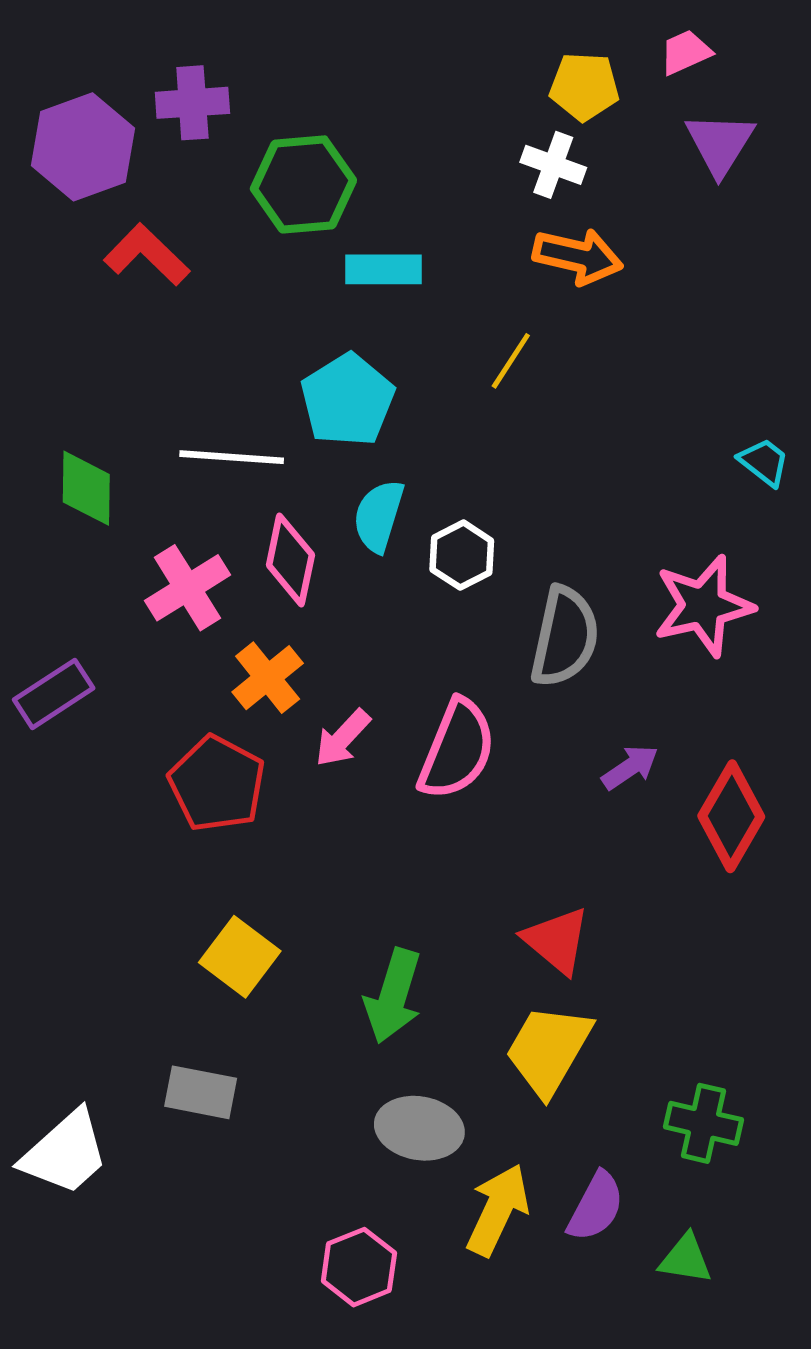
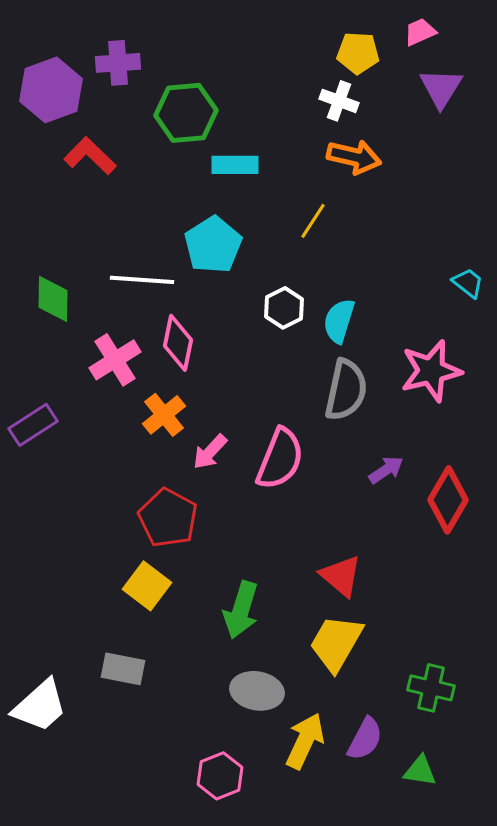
cyan semicircle: (379, 516) -> (339, 321), moved
white hexagon: (462, 555) -> (284, 308), moved
red pentagon: (217, 784) -> (168, 518), moved

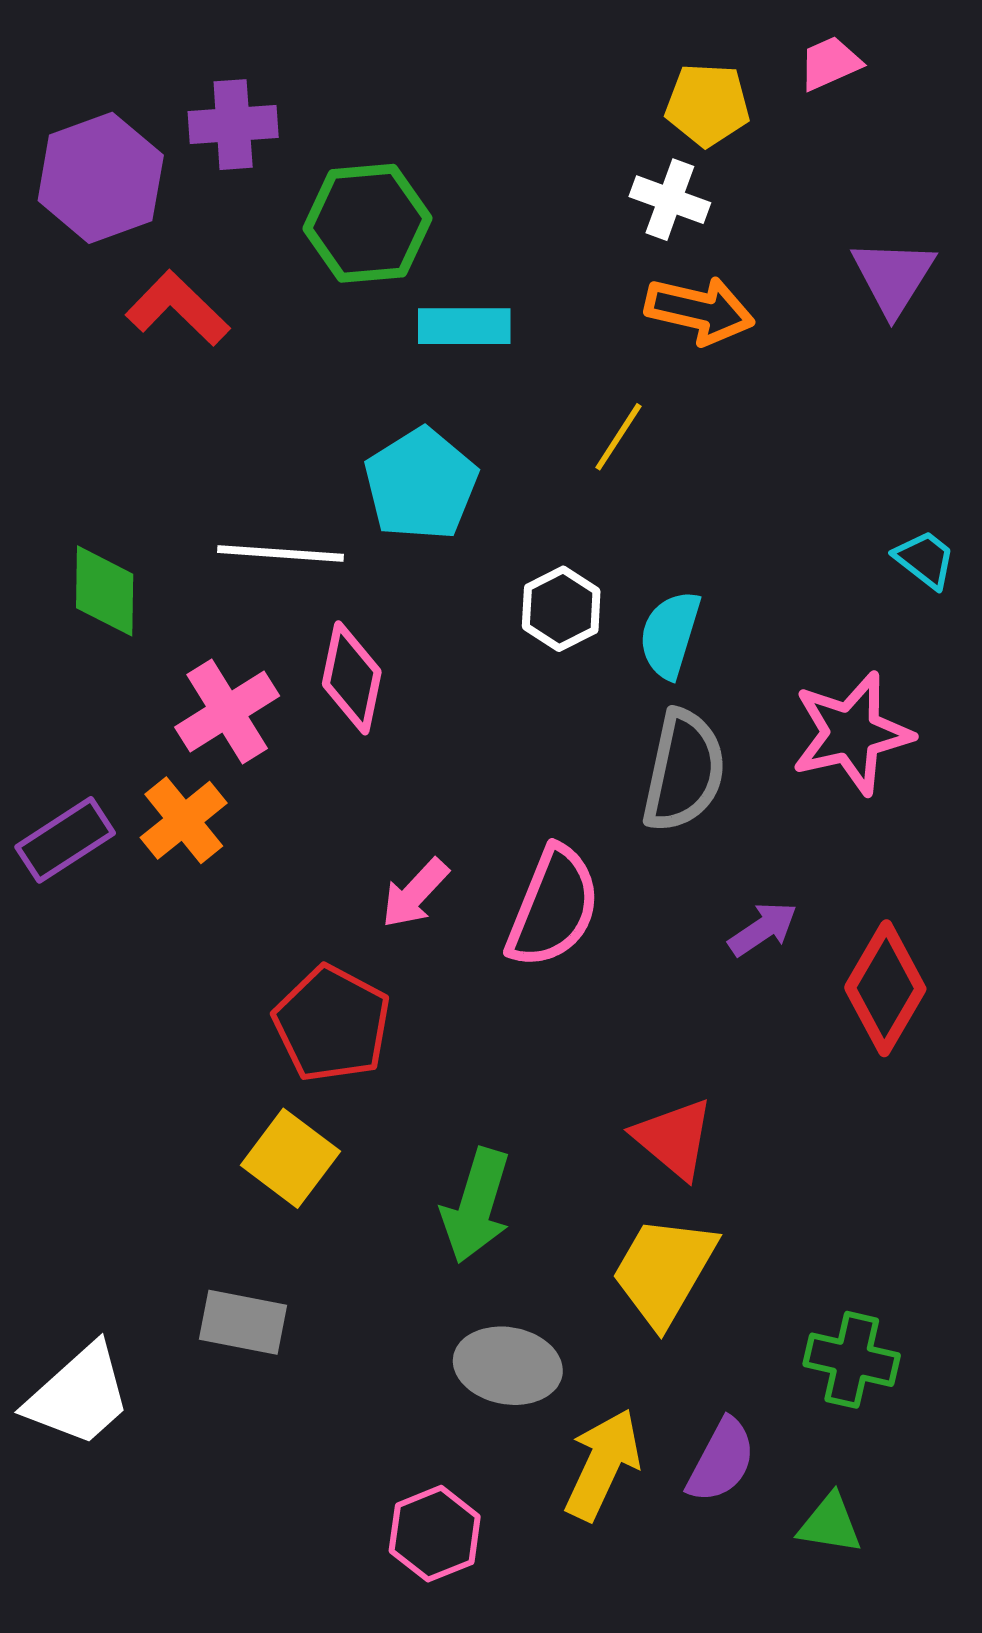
purple triangle: (441, 88) -> (893, 277), moved
orange cross: (164, 415) -> (184, 820), moved

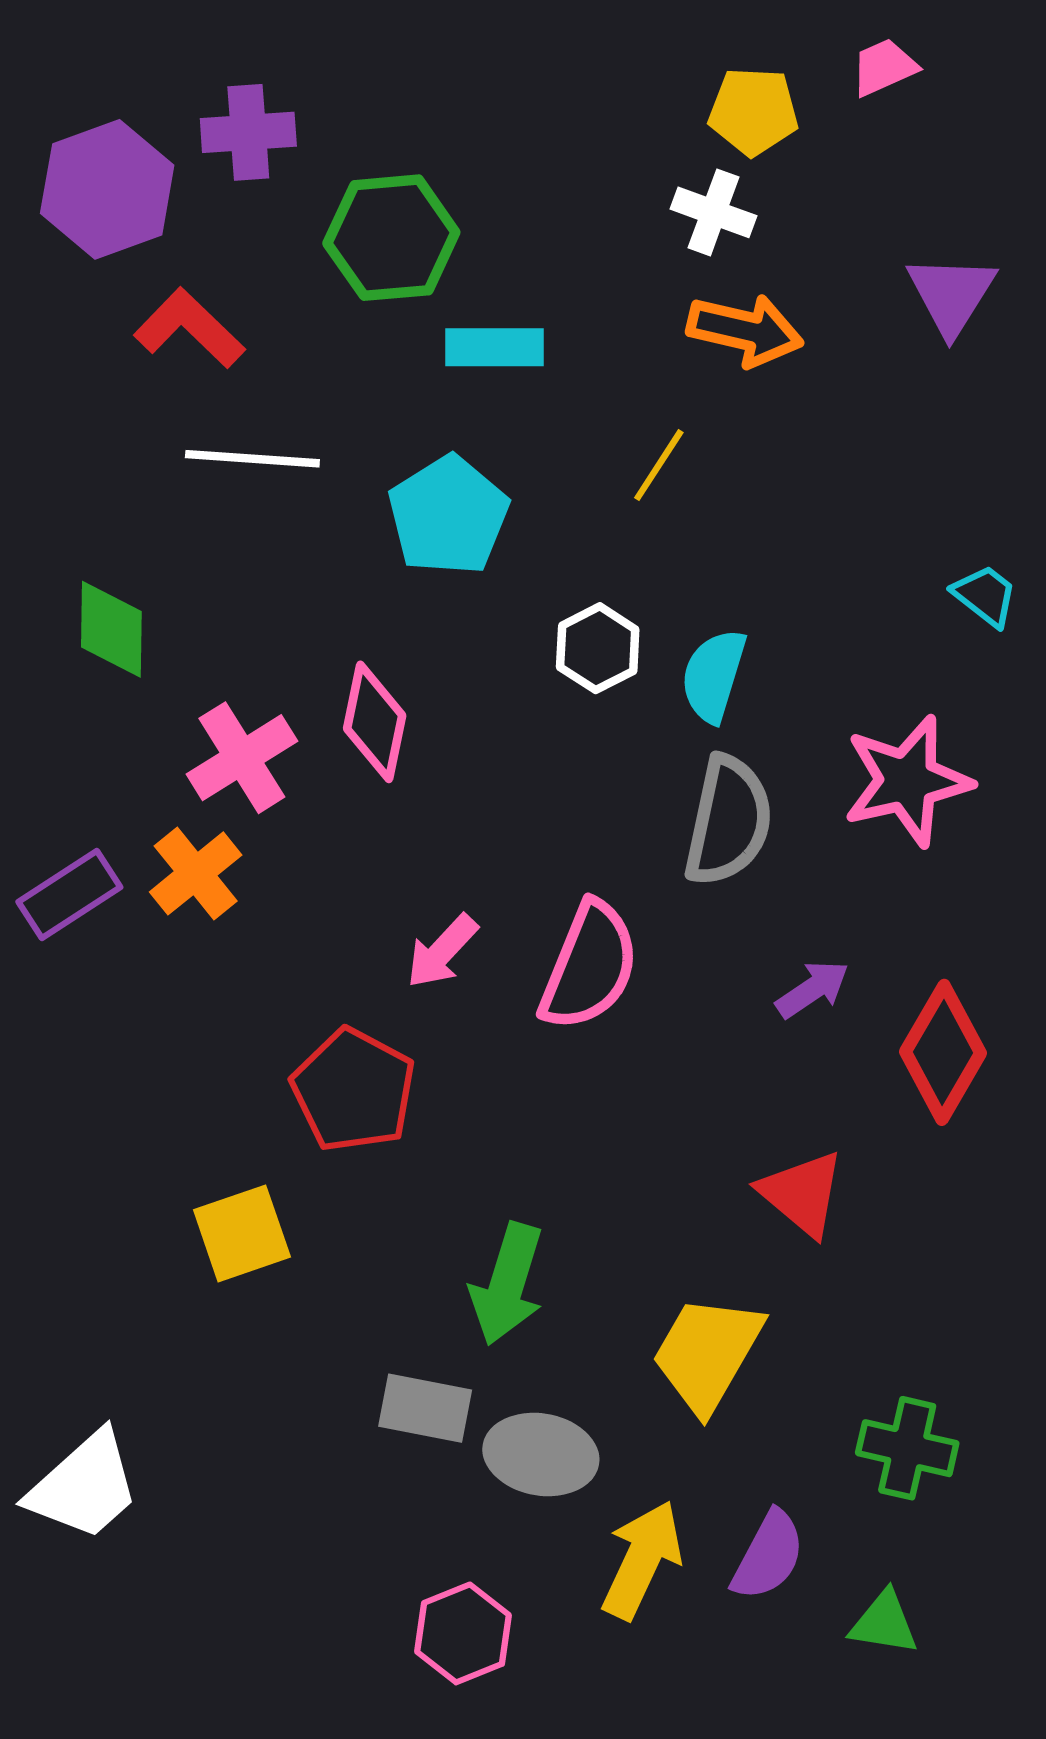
white line: (281, 553) -> (252, 459), moved
red triangle: (674, 1138) -> (802, 1193), moved
yellow square: (290, 1158) -> (242, 1233), moved, turned 34
gray rectangle: (243, 1322) -> (425, 1408), moved

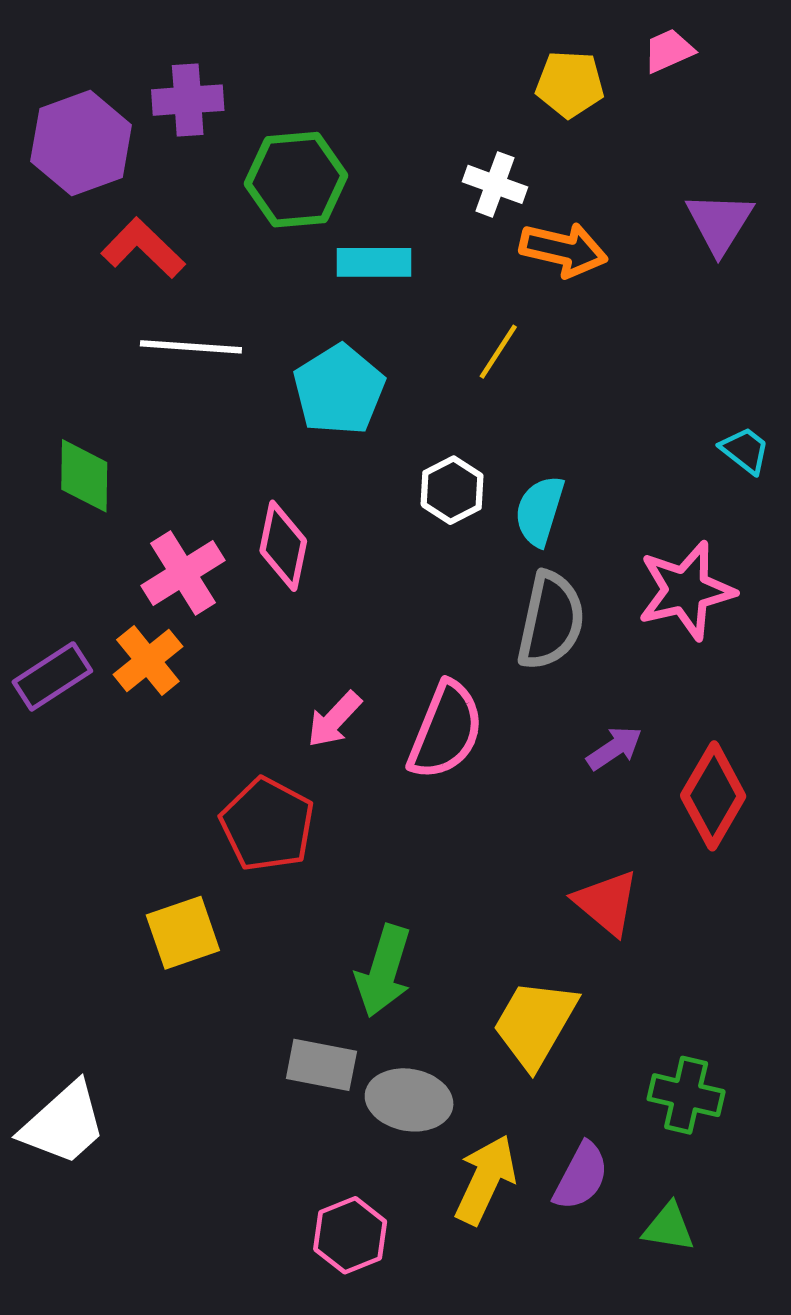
white cross: (714, 212) -> (495, 184), moved

